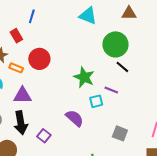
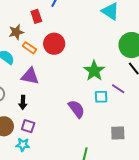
black arrow: (21, 123) -> (23, 102), size x0.6
gray square: (120, 133) -> (118, 133), turned -35
purple square: (44, 136) -> (28, 126), moved, turned -32

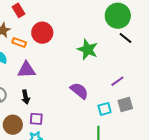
purple line: (118, 89) -> (117, 81), moved, turned -56
cyan square: (101, 97) -> (105, 109), moved

